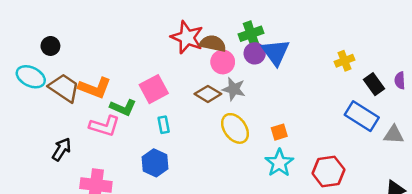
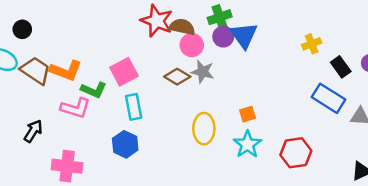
cyan rectangle: (164, 125) -> (134, 107), size x1.5
yellow ellipse: (235, 128) -> (204, 129), moved, turned 36

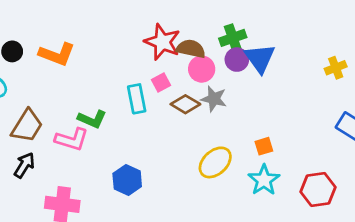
brown trapezoid: (36, 70) -> (27, 126), moved, turned 88
orange L-shape: (66, 70) -> (57, 54), moved
pink square: (124, 72) -> (161, 83), moved, size x0.6
cyan rectangle: (134, 107) -> (137, 99), moved
yellow ellipse: (204, 129) -> (215, 162), turned 48

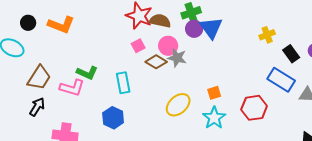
pink circle: (202, 69) -> (168, 46), moved
cyan rectangle: (137, 99) -> (123, 83), moved
red hexagon: (318, 189) -> (254, 108), moved

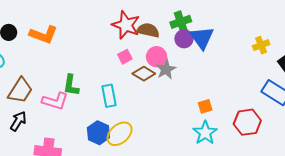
gray star: (177, 58) -> (166, 69), turned 30
green L-shape: (87, 73) -> (71, 85), turned 75
yellow ellipse: (178, 105) -> (120, 134), moved

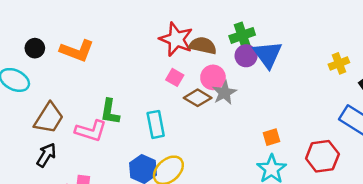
pink square: (125, 57) -> (175, 77), turned -32

